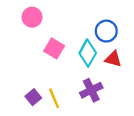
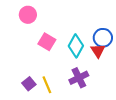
blue circle: (106, 31) -> (103, 38), moved
red triangle: (113, 59) -> (98, 51), turned 42

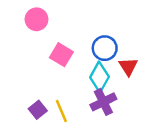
blue circle: (103, 38) -> (105, 48), moved
cyan diamond: (76, 46) -> (99, 77), moved

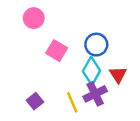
red triangle: (128, 66) -> (118, 75), moved
yellow line: (61, 111) -> (72, 102), moved

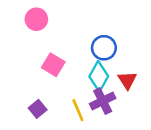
pink square: (57, 51) -> (53, 65), moved

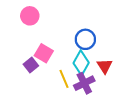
purple square: (38, 109) -> (31, 65), moved
yellow line: (78, 110) -> (64, 79), moved

